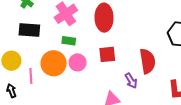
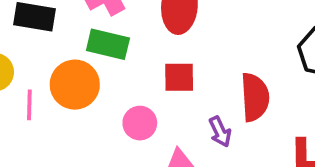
green rectangle: (69, 41) -> (108, 44), size x1.5
pink circle: (78, 62) -> (140, 123), moved

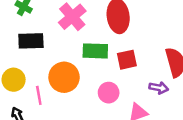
green rectangle: (108, 44) -> (95, 51), moved
purple arrow: (220, 132) -> (159, 88), turned -42

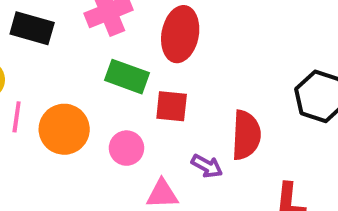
orange circle: (64, 77) -> (64, 129), moved

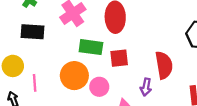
orange circle: (64, 129) -> (74, 76), moved
purple arrow: (207, 166) -> (146, 87), turned 84

